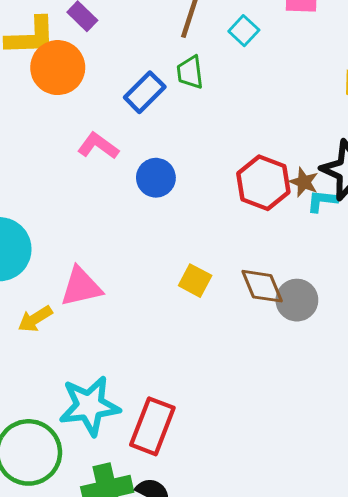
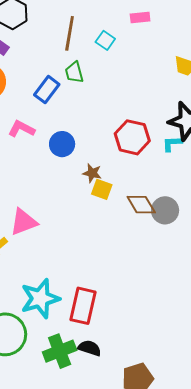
brown star: (304, 182) -> (92, 173), moved
yellow square: (195, 281) -> (102, 189), moved

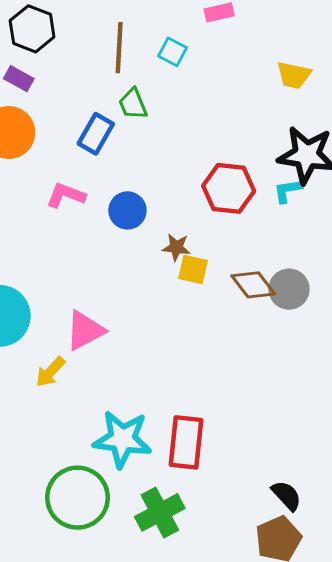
cyan star: (40, 298) -> (122, 439), turned 30
black semicircle: (90, 348) -> (286, 496), moved, turned 35

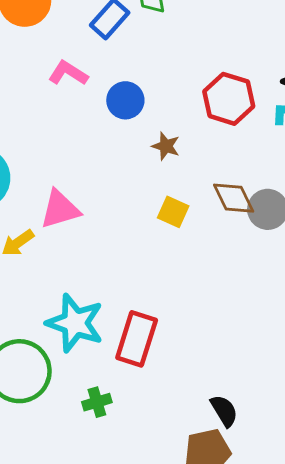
yellow square: (193, 270) -> (173, 212), moved
green cross: (160, 512) -> (97, 402), size x0.6

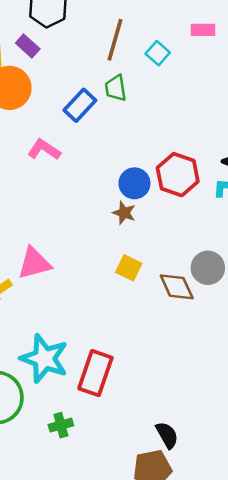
blue circle: (125, 100) -> (134, 183), moved
brown diamond: (234, 198) -> (177, 287), moved

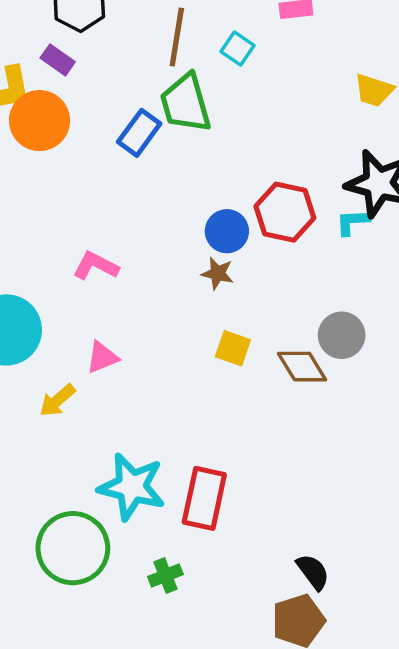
green trapezoid: (116, 88) -> (186, 103), size x1.6
pink L-shape: (44, 150) -> (96, 266), moved
pink triangle: (34, 263) -> (102, 357), size x0.7

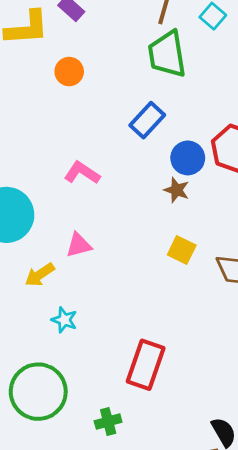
orange circle: (39, 121) -> (69, 72), moved, size x0.6
blue rectangle: (139, 133) -> (147, 120), moved
cyan star: (132, 487) -> (64, 320), moved, size x0.5

